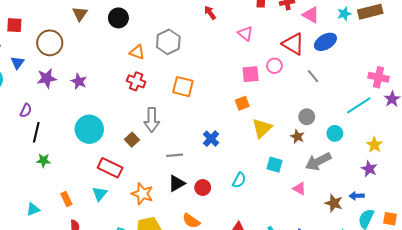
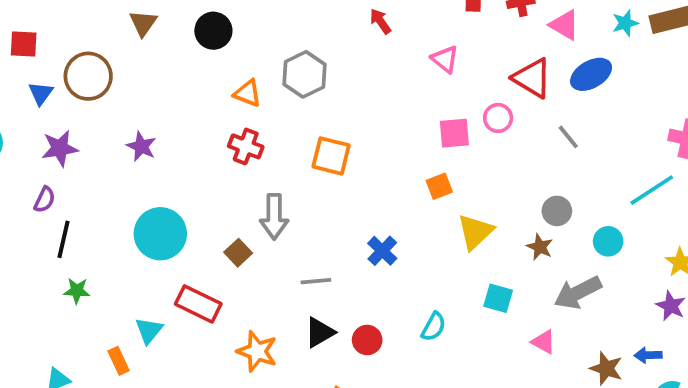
blue triangle: (17, 63) -> (41, 93), moved
purple star: (47, 78) -> (60, 148), moved
cyan triangle: (100, 194) -> (149, 330), moved

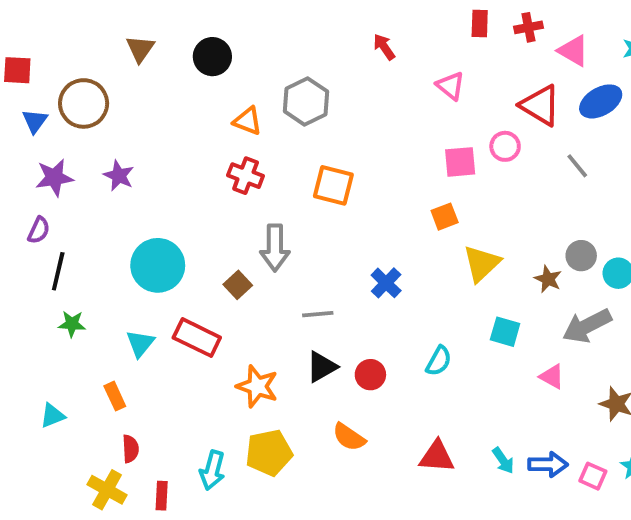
purple star: (141, 146) -> (119, 176), moved
gray circle: (557, 211) -> (581, 256), moved
cyan triangle: (149, 330) -> (140, 343), moved

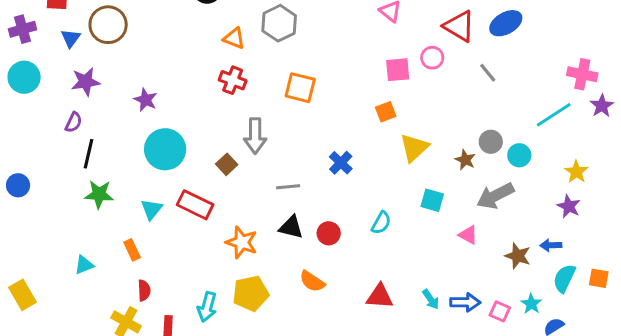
purple star: (119, 176) -> (146, 100), moved
green star: (72, 324) -> (99, 194), size x1.4
black triangle: (322, 367) -> (291, 227), turned 44

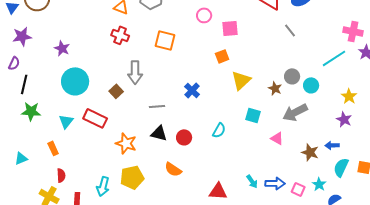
pink circle: (432, 58) -> (204, 15), moved
red triangle: (380, 296) -> (218, 191), moved

